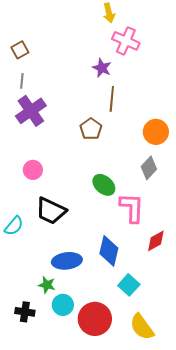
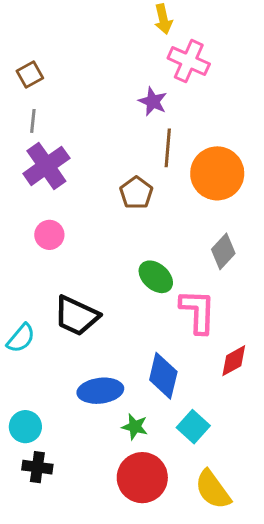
orange circle: (156, 132) -> (217, 173), moved, size x1.4
pink circle: (33, 170) -> (49, 235), moved
green star: (47, 285) -> (135, 427), moved
cyan circle: (63, 305) -> (25, 427), moved

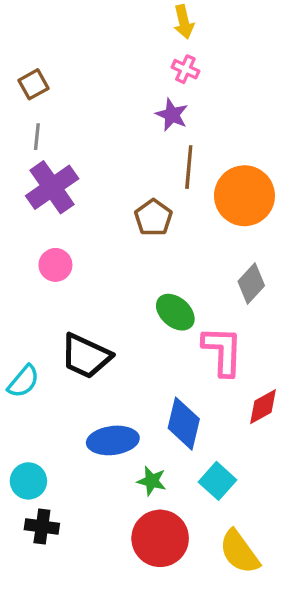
pink cross: (189, 61) -> (185, 69), moved, size x0.6

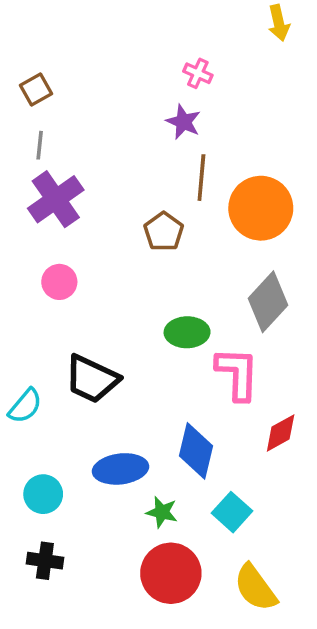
yellow arrow: (184, 22) -> (279, 23), moved
gray diamond: (251, 283) -> (268, 302), size x1.4
green ellipse: (175, 312) -> (187, 332), turned -42
cyan circle: (28, 481) -> (43, 494), moved

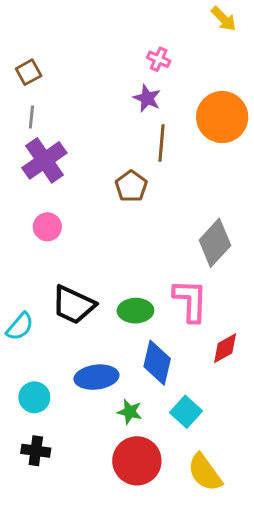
yellow arrow: (279, 23) -> (224, 19), turned -32
orange circle: (261, 208) -> (222, 117), moved
green ellipse: (187, 332) -> (135, 311), moved

